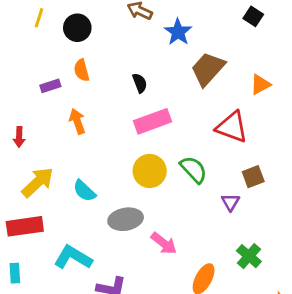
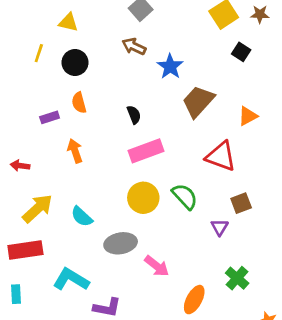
red arrow: (19, 137) -> (20, 166), turned 96

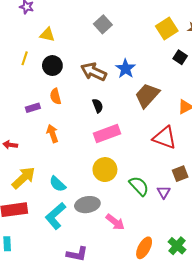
brown arrow: (134, 46) -> (94, 72), moved, size x1.4
green semicircle: (185, 196) -> (139, 186), moved
green cross: (237, 278) -> (177, 246), moved
cyan L-shape: (71, 279) -> (55, 216), moved, turned -72

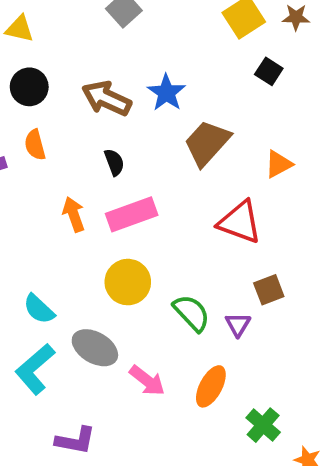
orange arrow: (52, 133) -> (74, 214), moved
gray ellipse: (87, 205) -> (95, 348), turned 40
orange ellipse: (144, 248) -> (211, 386), moved

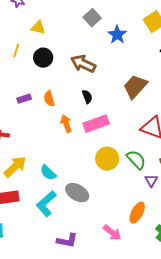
blue star: (166, 93) -> (117, 35), moved
orange semicircle: (35, 145) -> (49, 99), moved
yellow circle: (128, 282) -> (107, 159), moved
green semicircle: (192, 313) -> (136, 160), moved
pink arrow: (147, 381) -> (112, 233), moved

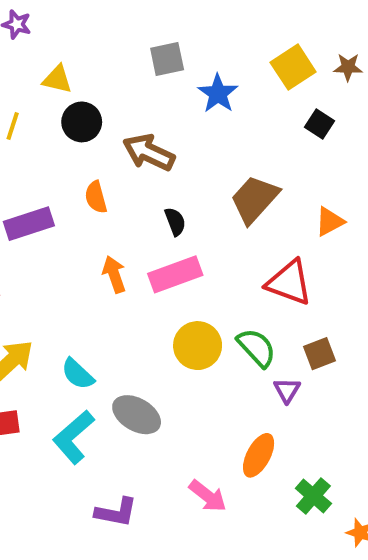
gray square: (92, 18) -> (167, 59), turned 30
black circle: (43, 58) -> (82, 122), moved
black semicircle: (87, 97) -> (175, 222), moved
purple rectangle: (24, 99) -> (29, 224), size x1.6
orange semicircle: (49, 99) -> (96, 197), moved

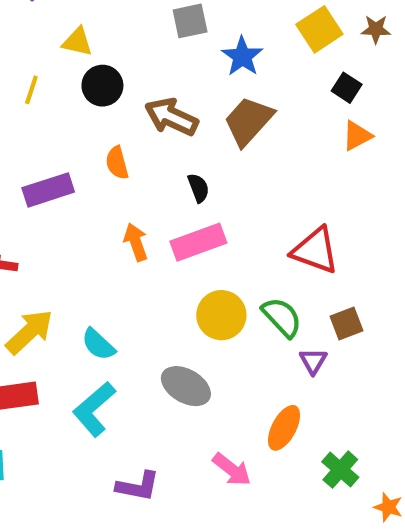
brown trapezoid: (254, 199) -> (249, 121), moved
orange triangle: (330, 222) -> (357, 136), moved
gray ellipse: (137, 415) -> (186, 386), moved

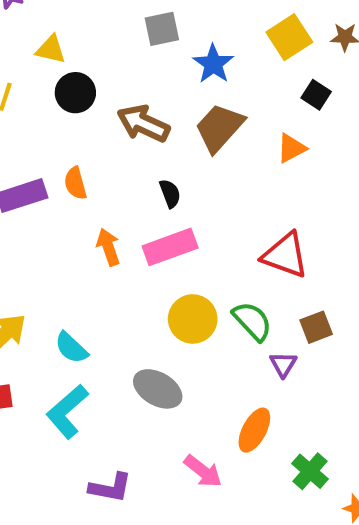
orange triangle: (357, 136) -> (291, 148), moved
orange semicircle: (117, 163) -> (75, 183), moved

